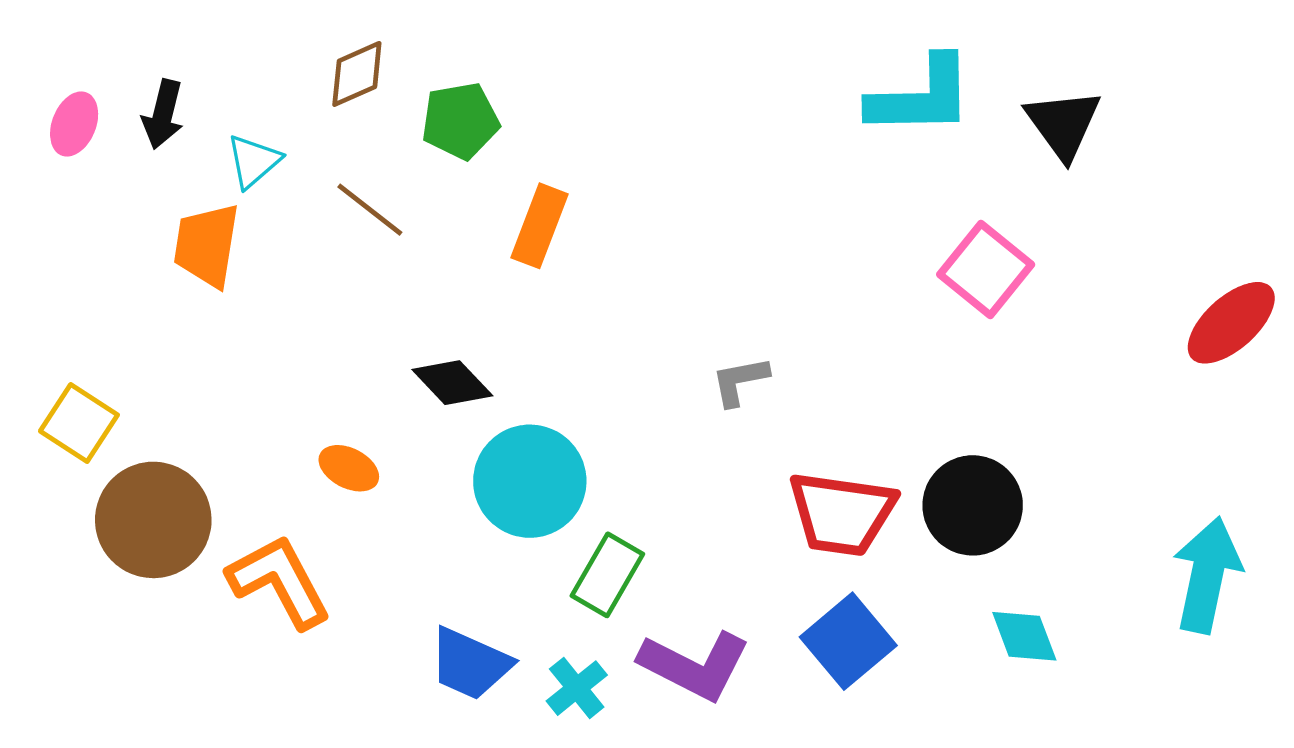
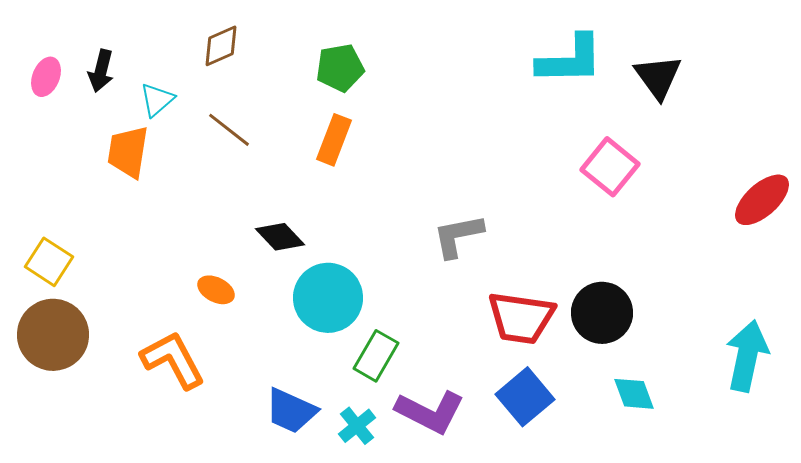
green pentagon: (460, 121) -> (340, 68), moved
gray L-shape: (740, 381) -> (458, 236), size x1.4
brown circle: (153, 520) -> (53, 335), moved

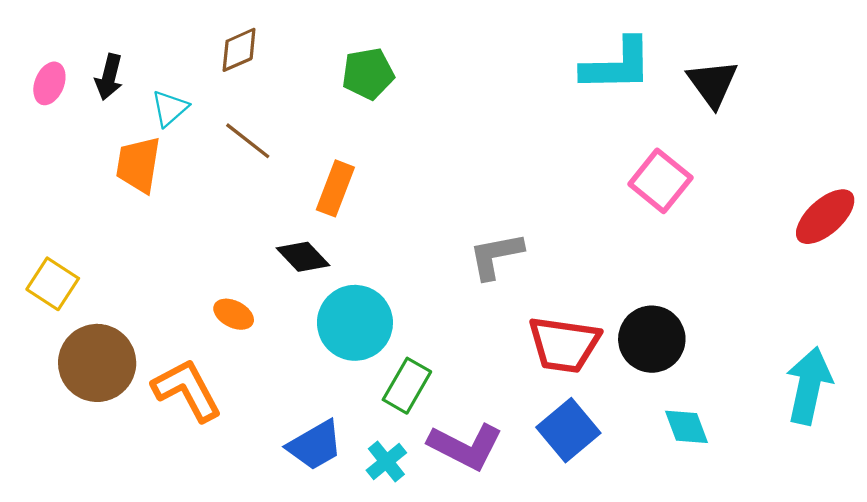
orange rectangle: (334, 140) -> (335, 188), moved
brown circle: (53, 335) -> (97, 363), moved
blue trapezoid: (291, 411) -> (315, 445), turned -54

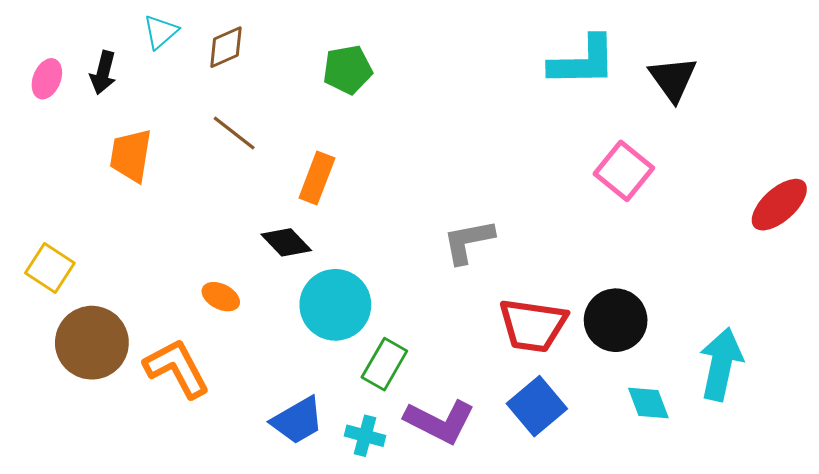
cyan triangle: (170, 108) -> (160, 32), moved
cyan arrow: (809, 386) -> (721, 364), moved
cyan cross: (386, 462) -> (365, 436), turned -36

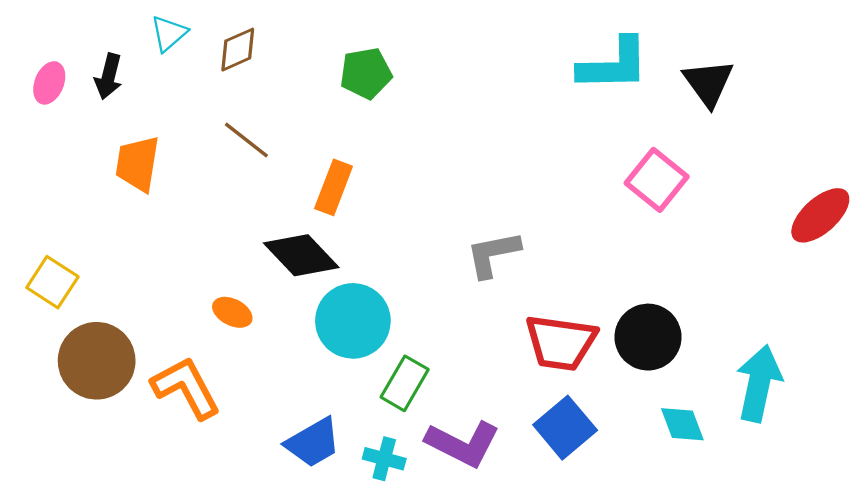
black diamond: (286, 242) -> (301, 255), size x1.4

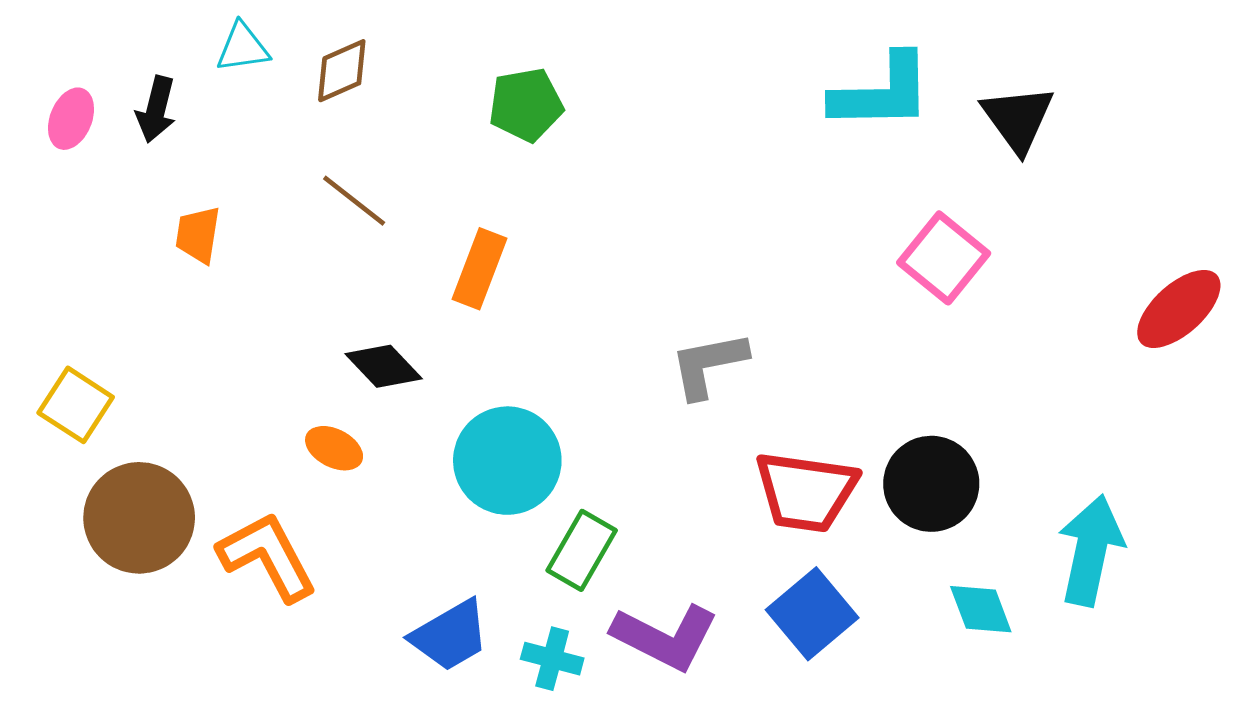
cyan triangle: (169, 33) -> (243, 47), turned 33
orange trapezoid: (138, 164) -> (198, 235), size x0.7
black diamond: (301, 255) -> (384, 366), moved, size x0.7

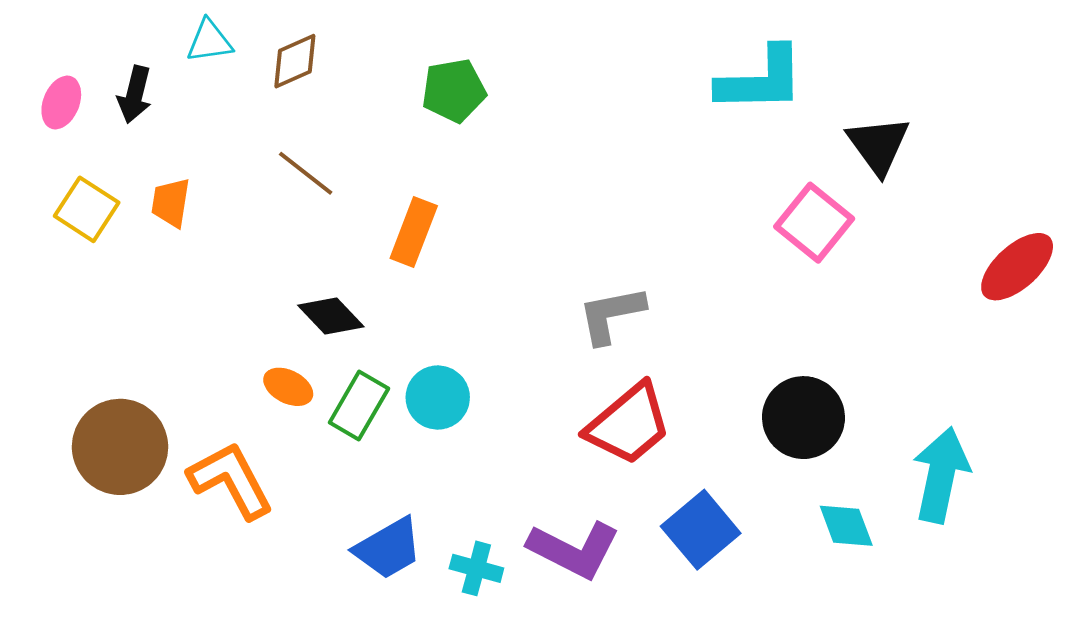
black triangle: (1018, 119) -> (878, 145), moved
yellow square: (76, 405) -> (87, 209), moved
cyan circle: (507, 461) -> (438, 398), size x0.7
red trapezoid: (806, 492) -> (629, 424), moved, turned -48
green rectangle: (582, 550) -> (359, 406), moved

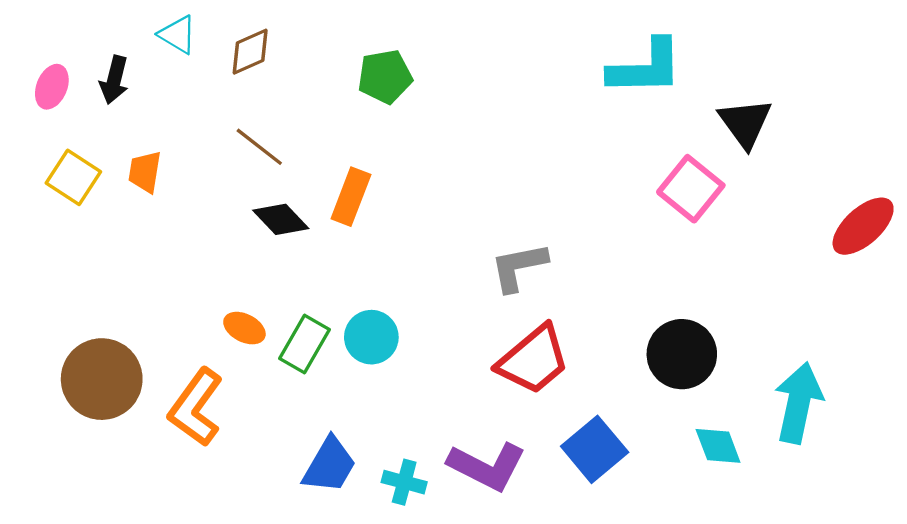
cyan triangle: (209, 41) -> (178, 35), turned 39
black diamond: (331, 316) -> (281, 219), moved
orange L-shape: (231, 480) -> (196, 407), turned -116
blue trapezoid: (388, 548) -> (329, 465), turned -30

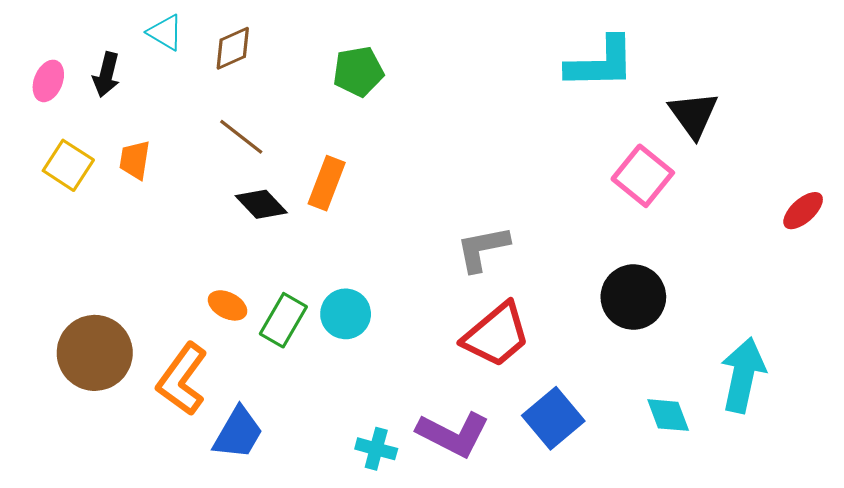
red ellipse: (863, 226) -> (803, 211), size x0.7
black circle: (682, 354) -> (633, 297), moved
blue trapezoid: (329, 465) -> (238, 433), moved

